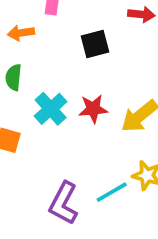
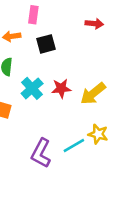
black square: (95, 44) -> (46, 44), moved

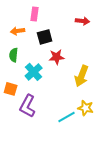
red star: (61, 88) -> (57, 57), moved
yellow arrow: (93, 93) -> (82, 76), turned -30
purple L-shape: (41, 153) -> (28, 106), moved

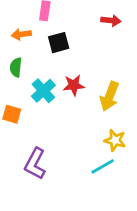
red star: (57, 57) -> (74, 85), moved
purple L-shape: (28, 106) -> (35, 164), moved
cyan line: (67, 117) -> (103, 166), moved

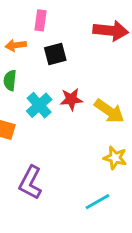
red arrow: (111, 20) -> (111, 31), size x1.6
yellow arrow: (110, 96) -> (109, 111), turned -76
cyan line: (103, 166) -> (98, 202), moved

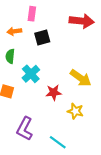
red star: (71, 99) -> (54, 92), moved
yellow star: (115, 158) -> (75, 111), moved
cyan line: (98, 202) -> (58, 142), moved, turned 66

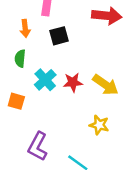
orange arrow: (14, 31) -> (25, 28), turned -88
red star: (54, 92) -> (73, 82), moved

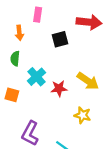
black square: (59, 36) -> (60, 39), moved
red star: (73, 82) -> (59, 88), moved

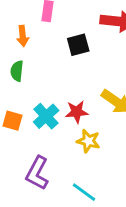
cyan cross: (37, 77) -> (46, 116), moved
yellow star: (83, 115) -> (88, 141), moved

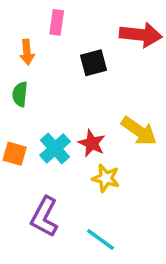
red star: (77, 112) -> (92, 143), turned 30

